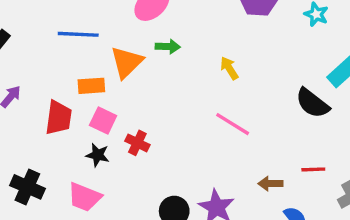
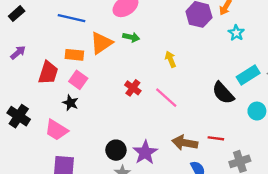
red cross: (137, 143) -> (133, 88), moved
brown arrow: (270, 184) -> (185, 143), size x1.5

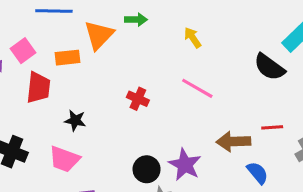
pink square: (78, 80) -> (23, 51), moved, turned 30
red cross: (133, 88) -> (138, 99), moved

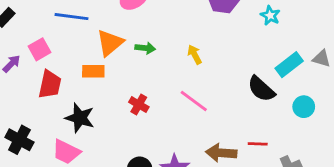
green arrow: (136, 20) -> (145, 48), moved
orange rectangle: (67, 58) -> (93, 71), moved
black star: (75, 120) -> (80, 118), size x1.5

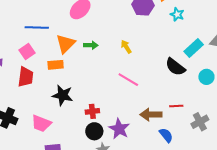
pink square: (40, 49) -> (27, 52), moved
red cross: (139, 104) -> (92, 111), moved, turned -32
black star: (80, 118) -> (63, 95), moved

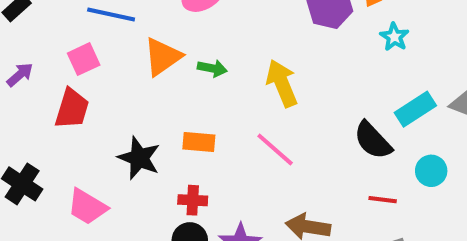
yellow arrow: (126, 47) -> (282, 83), size x1.6
orange rectangle: (56, 65) -> (199, 142), moved
red line: (176, 106) -> (383, 200), moved

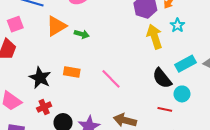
yellow arrow: (282, 83) -> (155, 37), moved
cyan circle: (431, 171) -> (182, 94), moved
red cross: (193, 200) -> (44, 107), moved, turned -32

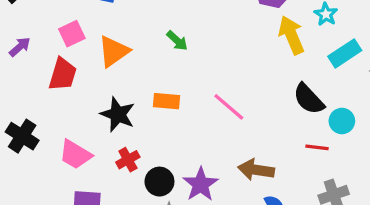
orange triangle: (56, 26) -> (114, 51), moved
green arrow: (82, 34) -> (177, 41), turned 32
cyan rectangle: (185, 64) -> (345, 53), moved

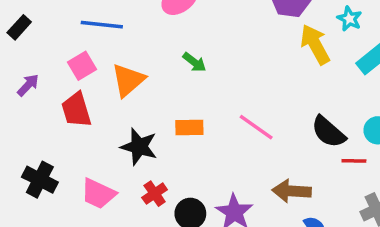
red trapezoid: (63, 74) -> (76, 110), turned 152
black semicircle: (309, 99) -> (328, 132), moved

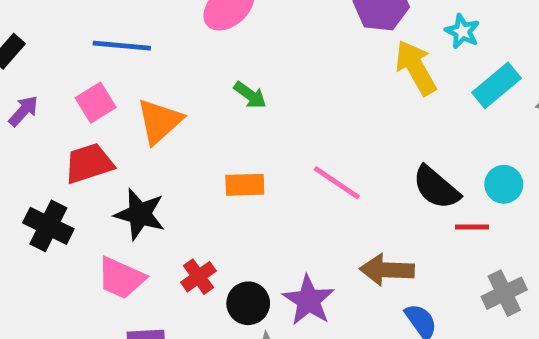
purple arrow: (28, 85) -> (23, 111), moved
red trapezoid: (76, 110) -> (89, 163), turned 90
black star: (139, 147) -> (140, 214), moved
black cross: (40, 180) -> (48, 226), moved

